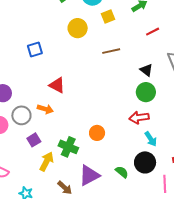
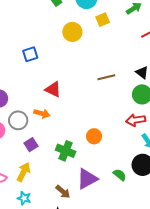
brown line: (111, 51) -> (106, 77), moved
yellow arrow: (47, 161) -> (23, 172), moved

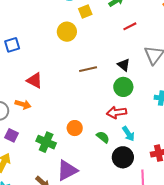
yellow circle: (72, 32) -> (67, 32), moved
purple square: (31, 145) -> (12, 135), turned -32
green semicircle: (120, 175) -> (103, 137), moved

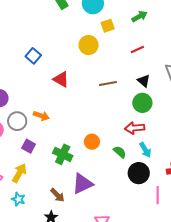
red line: (130, 26) -> (137, 49), moved
blue square: (12, 45) -> (33, 56), turned -35
red triangle: (35, 80) -> (61, 79), moved

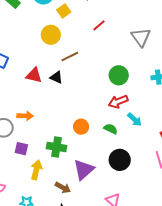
black triangle: (144, 81) -> (56, 77), moved
brown line: (108, 83) -> (70, 57), moved
yellow arrow: (19, 173) -> (36, 170), moved
black circle: (139, 173) -> (120, 160), moved

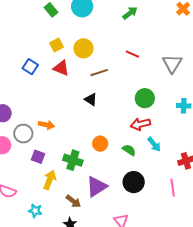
yellow square: (64, 11) -> (57, 45), moved
red line: (99, 25) -> (132, 54), moved, turned 56
red triangle: (34, 75) -> (61, 68), moved
black triangle: (56, 77) -> (91, 99), moved

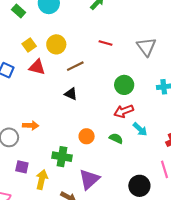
purple square: (38, 157) -> (22, 167), moved
black circle: (134, 182) -> (139, 186), moved

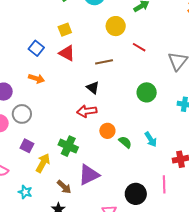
yellow circle: (56, 44) -> (116, 26), moved
red arrow: (124, 111) -> (87, 111), moved
orange arrow: (31, 125) -> (36, 79), moved
orange circle: (87, 136) -> (107, 131), moved

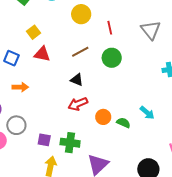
red line: (139, 47) -> (110, 28), turned 64
green circle: (147, 92) -> (112, 58), moved
purple square: (27, 146) -> (44, 140), moved

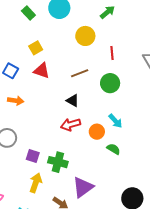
cyan arrow: (147, 113) -> (115, 121), moved
orange circle: (103, 117) -> (97, 132), moved

